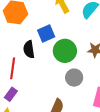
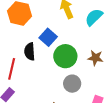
blue square: (46, 34) -> (48, 37), turned -30

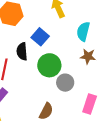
cyan semicircle: (94, 17) -> (83, 32), moved, turned -30
green circle: (65, 56) -> (49, 65), moved

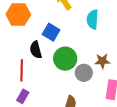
brown star: (88, 56) -> (102, 61), moved

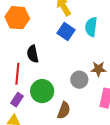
blue square: (51, 32) -> (66, 31), moved
green circle: (65, 59) -> (42, 91), moved

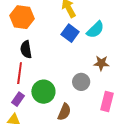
cyan semicircle: (91, 27) -> (95, 30), turned -144
black semicircle: (33, 54) -> (26, 49), moved
brown star: (98, 69) -> (101, 63), moved

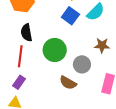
green circle: (43, 92) -> (55, 50), moved
brown semicircle: (64, 112) -> (68, 83), moved, turned 96

